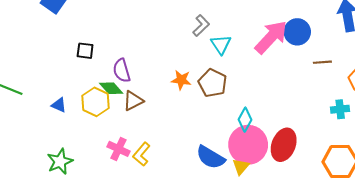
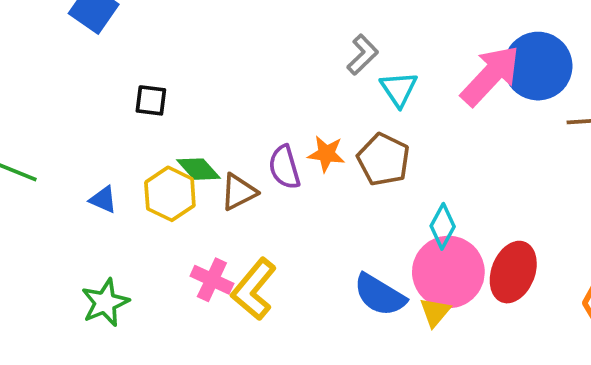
blue circle: (297, 32) -> (538, 66), size x1.4
purple semicircle: (122, 71) -> (284, 167), moved
yellow L-shape: (141, 154) -> (254, 289), size x1.4

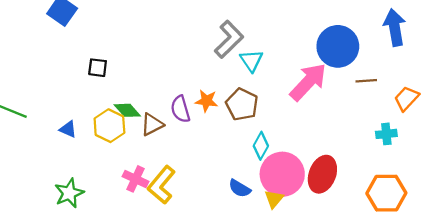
gray L-shape: (363, 55) -> (229, 39), size x1.5
pink arrow: (490, 76) -> (308, 82), moved
cyan diamond: (443, 226) -> (261, 146), moved
blue semicircle: (380, 295) -> (240, 188), size x0.7

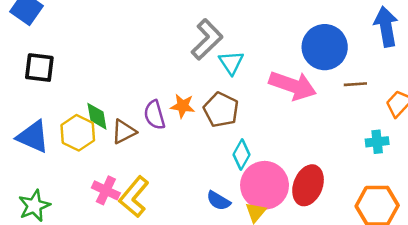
black square: (98, 68) -> (39, 68), moved, size x1.4
pink arrow: (308, 82) -> (293, 85), turned 66
green diamond: (127, 110) -> (97, 116), turned 32
blue triangle: (68, 129) -> (33, 137), size x1.8

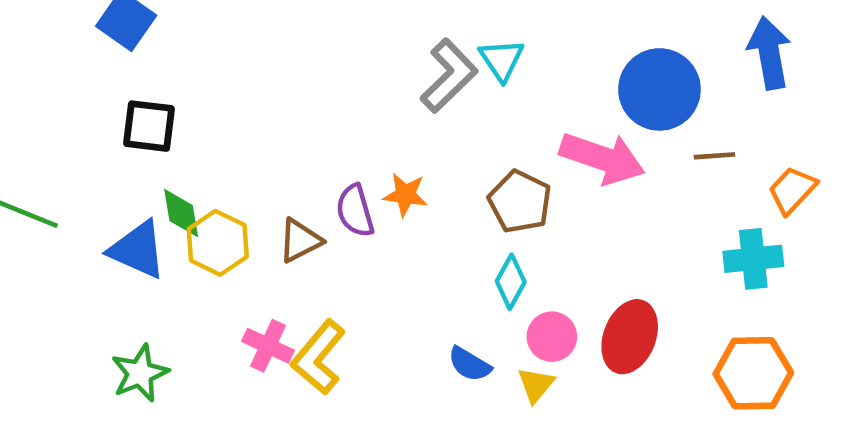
cyan triangle: (231, 62) -> (502, 60), moved
brown pentagon: (221, 110) -> (520, 202), moved
green diamond: (97, 116) -> (181, 213), moved
cyan cross: (377, 142) -> (753, 259), size x1.4
pink circle: (265, 185) -> (552, 337), size x0.6

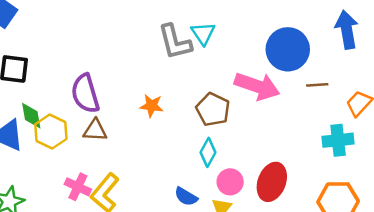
gray L-shape: (449, 76) -> (175, 42), turned 120
purple semicircle: (355, 211) -> (85, 94), moved, size x1.4
brown triangle: (300, 241) -> (95, 130), turned 30

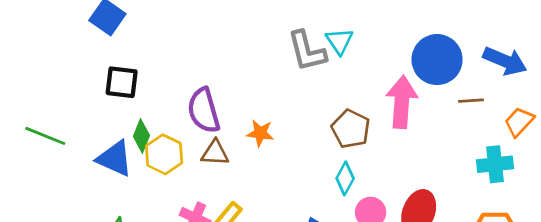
blue arrow: (347, 30) -> (505, 61), moved, turned 123
pink arrow: (257, 86) -> (402, 102), turned -105
orange star: (152, 106) -> (260, 133), moved
green diamond: (31, 116) -> (141, 136), turned 32

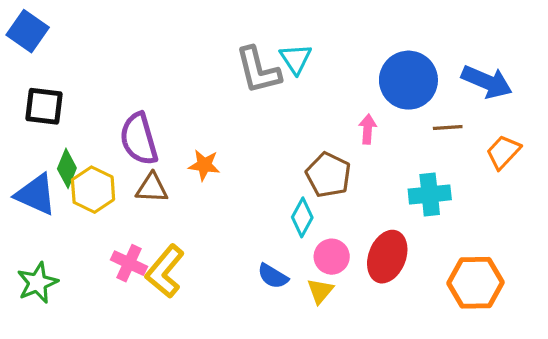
pink arrow: (402, 102) -> (368, 129), size x0.5
brown pentagon: (351, 129) -> (328, 175), moved
cyan cross: (495, 164) -> (430, 194), moved

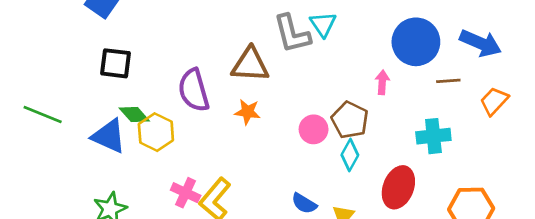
green diamond: (67, 168) -> (134, 115), turned -64
brown triangle: (152, 188) -> (250, 65), moved, size x1.4
cyan diamond: (302, 217) -> (350, 155), moved
pink circle: (332, 257) -> (314, 129), moved

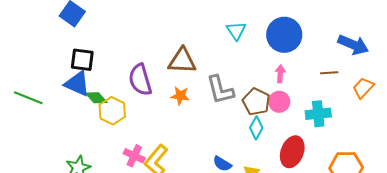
gray L-shape: (292, 34) -> (220, 90), moved
blue circle: (416, 42) -> (284, 35), moved
pink circle: (314, 129) -> (279, 102), moved
blue triangle: (109, 136) -> (77, 84), moved

